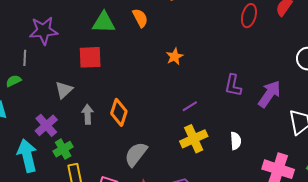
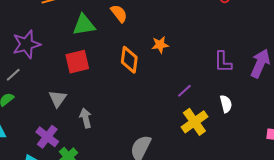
orange star: (175, 57) -> (160, 45), turned 30
gray line: (25, 58) -> (13, 75), turned 56
orange diamond: (119, 112) -> (129, 60), moved
white semicircle: (236, 141) -> (226, 104), moved

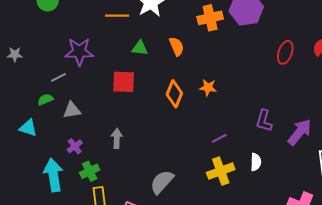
green triangle: (84, 25) -> (140, 48), size x0.7
gray triangle: (58, 99) -> (72, 110), moved, turned 30
purple cross: (47, 137) -> (75, 146), size x0.7

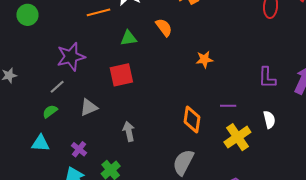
orange diamond: (174, 94) -> (192, 120), moved
gray triangle: (72, 110) -> (89, 107), moved
purple line: (219, 138) -> (228, 106), turned 42
purple cross: (75, 146) -> (79, 149), moved

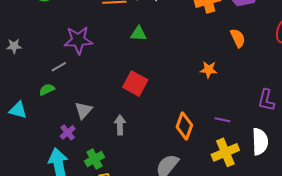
orange semicircle: (164, 27) -> (238, 38), moved
red square: (121, 75) -> (135, 84), moved, turned 30
gray triangle: (89, 107) -> (84, 110), moved, turned -36
white semicircle: (269, 120) -> (260, 142), size x1.5
cyan triangle: (40, 143) -> (18, 110), moved

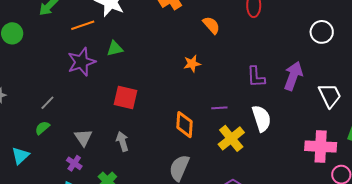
purple star: (78, 40) -> (81, 62), moved
cyan triangle: (18, 110) -> (20, 156), turned -42

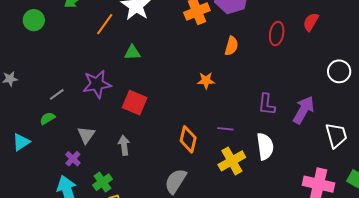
orange line: (83, 25) -> (105, 24), turned -45
orange semicircle: (211, 25) -> (231, 46), turned 48
purple star: (81, 62) -> (97, 84), moved

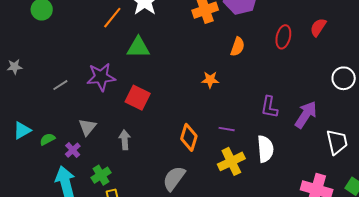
green triangle: (132, 53) -> (138, 47), size x1.4
green semicircle: (47, 118) -> (47, 139), moved

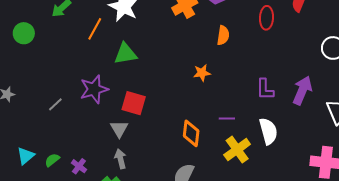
gray triangle: (87, 127) -> (119, 129), moved
gray arrow: (125, 140) -> (120, 159), moved

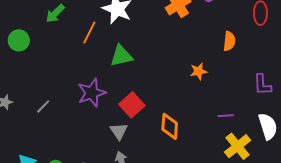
orange semicircle: (223, 35) -> (229, 41), moved
red square: (134, 103) -> (132, 105), turned 35
gray line: (55, 104) -> (43, 106), moved
orange diamond: (191, 133) -> (170, 126), moved

